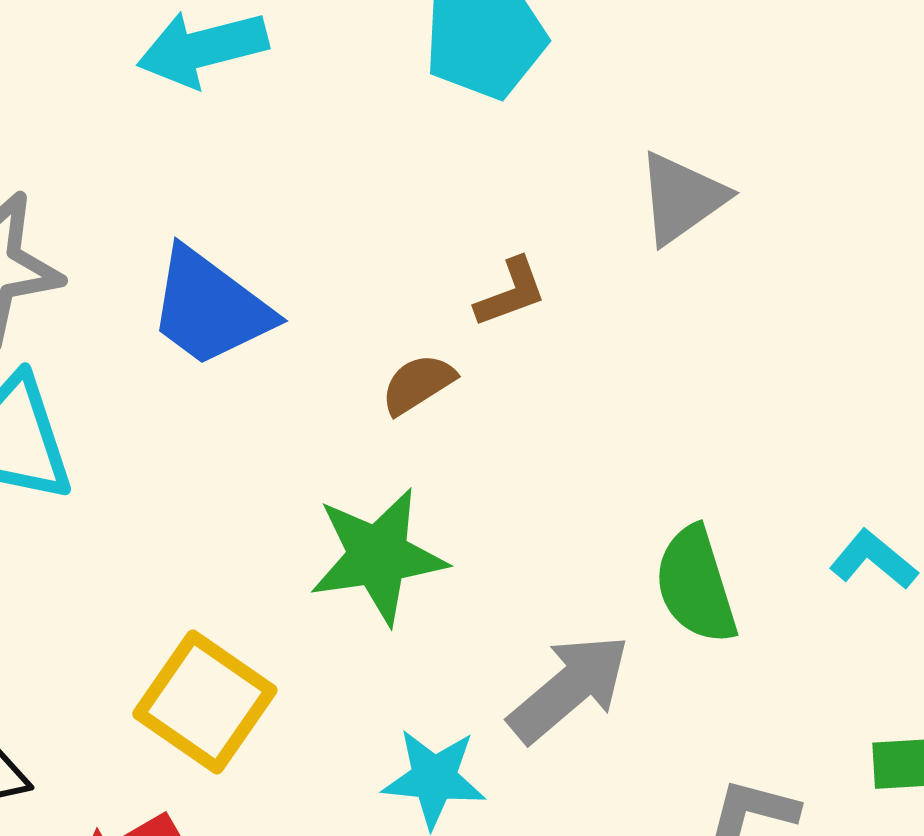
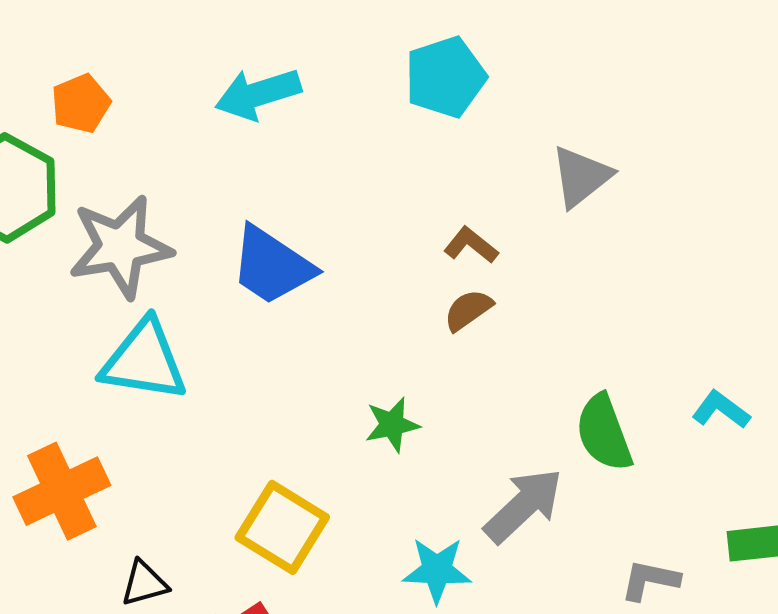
brown L-shape: (511, 293) -> (471, 245), turned -118
brown semicircle: (418, 384) -> (468, 310), moved
green star: (378, 556) -> (392, 425), size x0.6

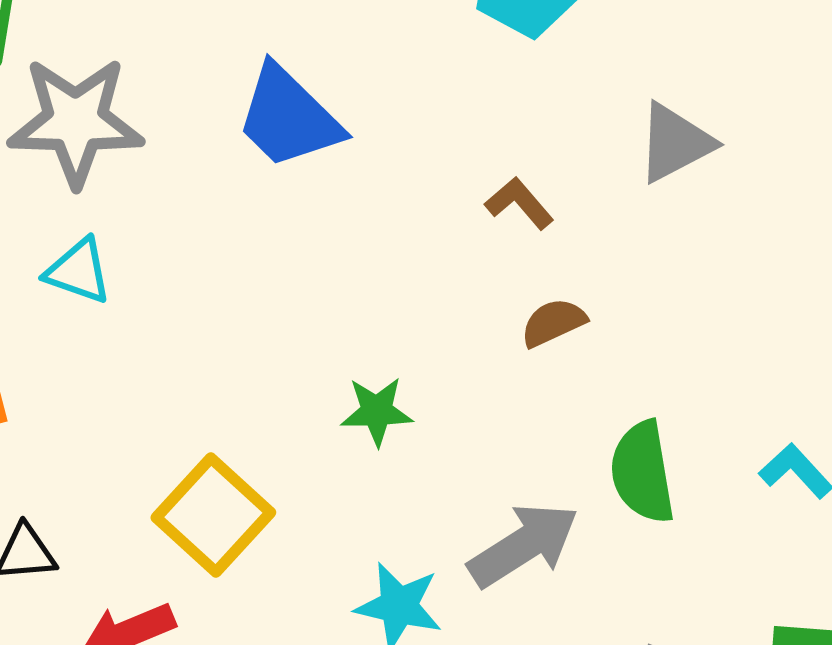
blue trapezoid: (272, 266) -> (289, 117), moved
brown semicircle: (468, 310) -> (553, 323), moved
cyan triangle: (144, 361) -> (78, 271), size x0.6

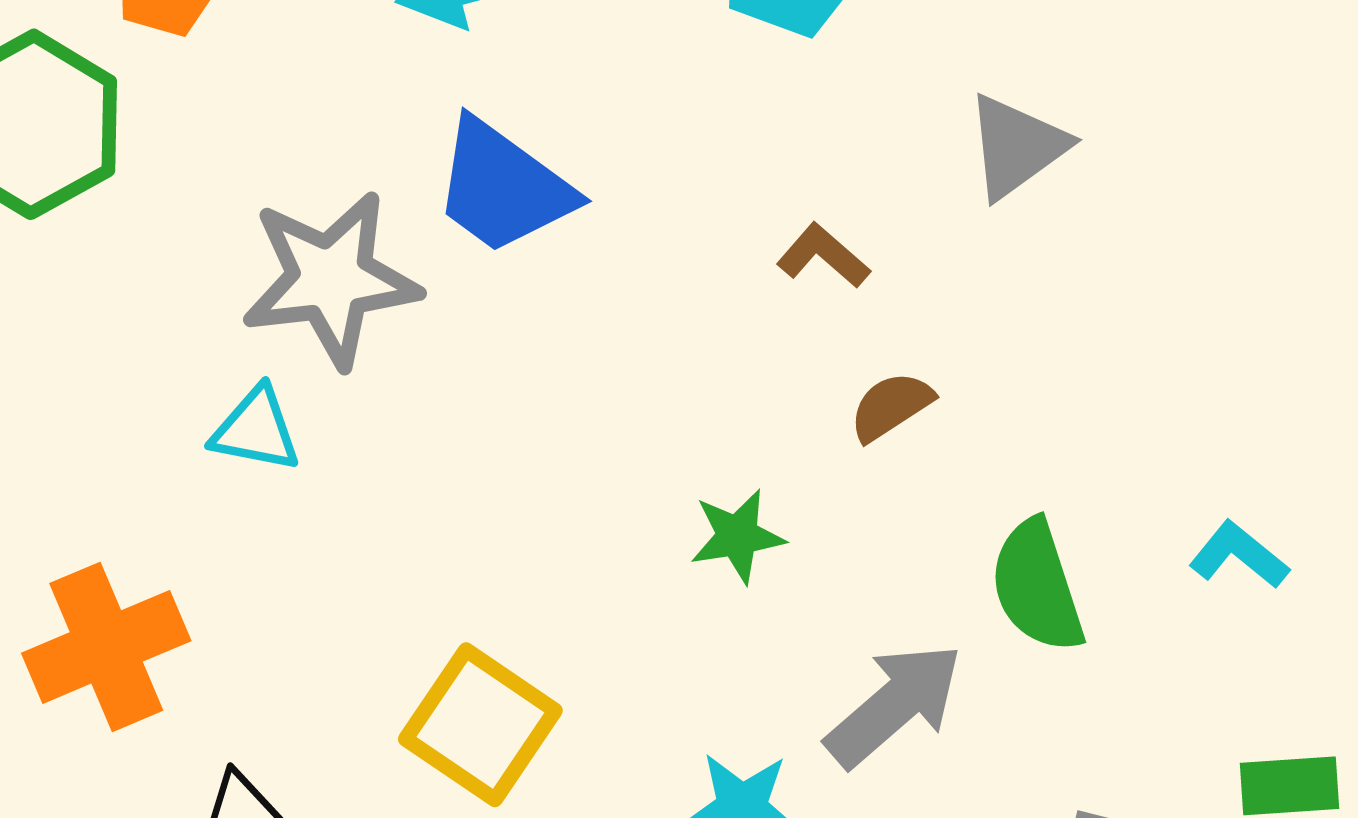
gray star: (76, 121) -> (331, 279), moved
green star: (377, 411) -> (737, 536), moved

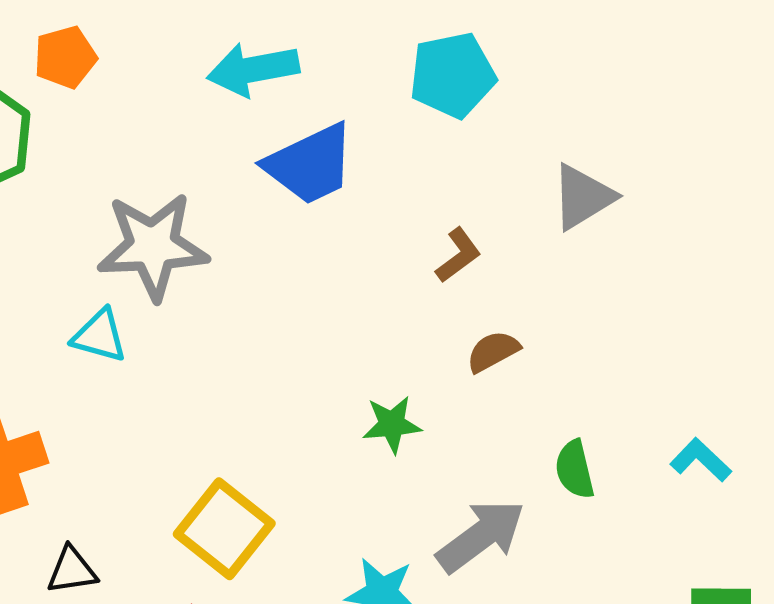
blue trapezoid: (503, 187) -> (310, 164), moved, turned -66
brown L-shape: (823, 256) -> (458, 255), turned 98
green semicircle: (1037, 586) -> (575, 469), size x0.7

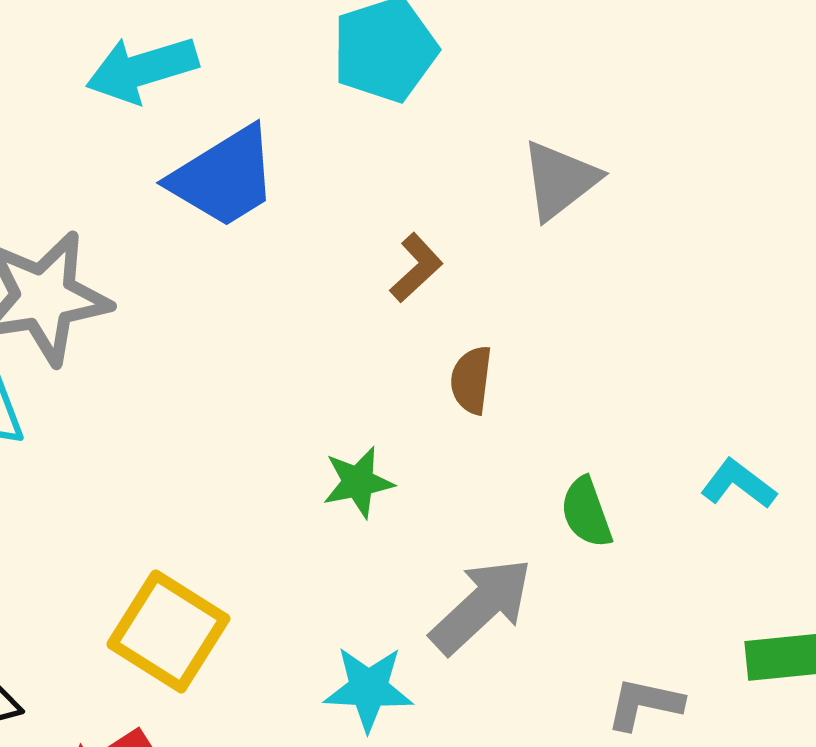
brown semicircle: (493, 351) -> (471, 380), turned -48

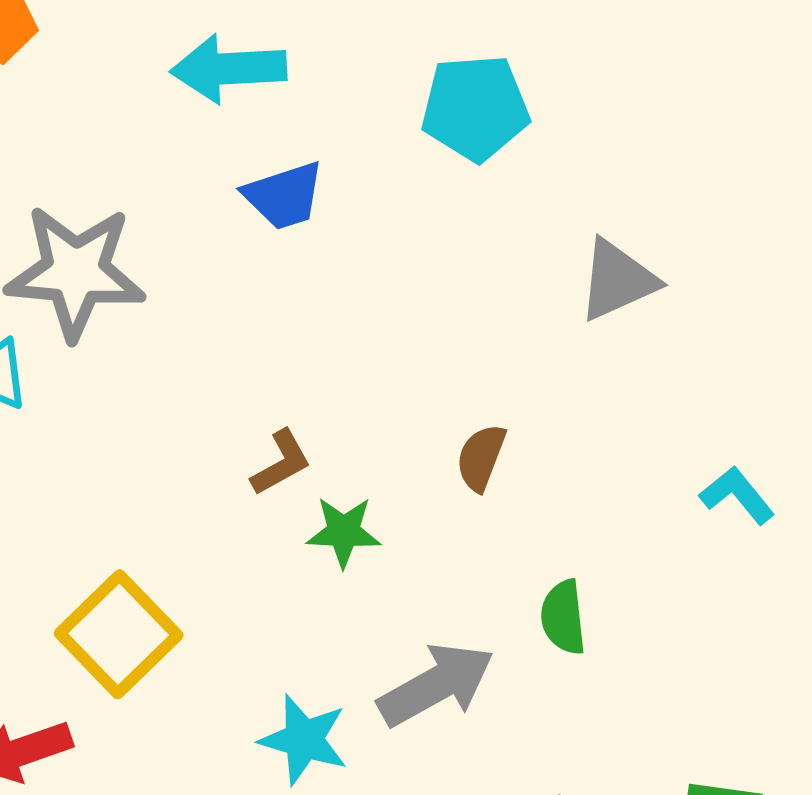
blue trapezoid: (224, 177) -> (284, 196), size x0.7
brown L-shape: (416, 268) -> (281, 463), moved
cyan L-shape: (738, 484) -> (737, 495), moved

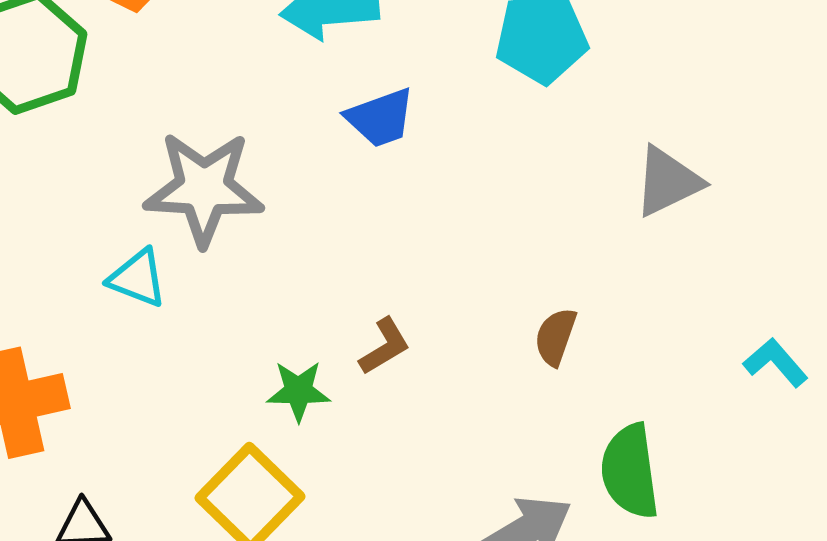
green star: (344, 532) -> (298, 391), moved
green semicircle: (563, 617) -> (630, 471), size x1.5

